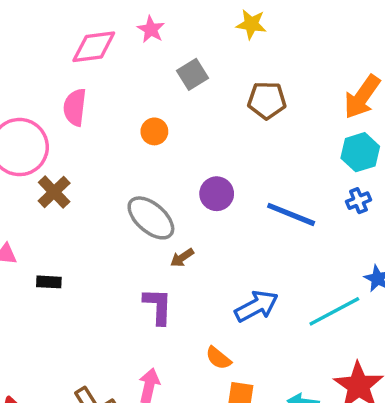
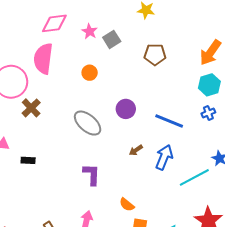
pink star: (151, 29) -> (90, 31), moved
pink semicircle: (75, 107) -> (43, 59), size x1.4
brown arrow: (182, 258) -> (136, 150), moved
blue arrow: (256, 306) -> (164, 157), moved, turned -40

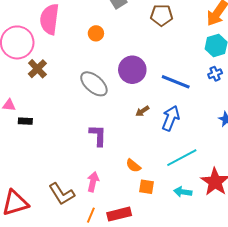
purple circle: (126, 109) -> (132, 70), size x1.4
black rectangle: (28, 160) -> (25, 121), moved
cyan line: (194, 177) -> (182, 158), moved

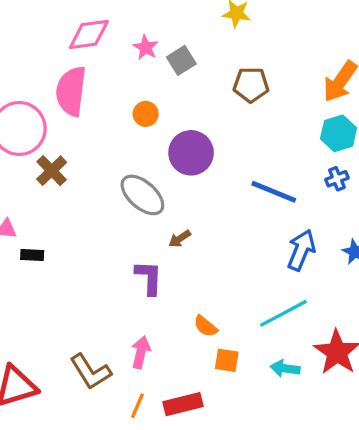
purple circle: (132, 70) -> (191, 153), moved
brown arrow: (142, 111) -> (180, 239), moved
blue arrow: (171, 118) -> (301, 250), moved

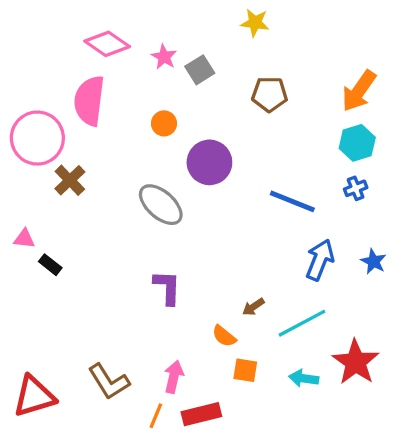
pink diamond: (89, 34) -> (107, 44), turned 42
brown arrow: (180, 239) -> (253, 307), moved
black rectangle: (32, 255) -> (50, 265), turned 35
pink arrow: (141, 352) -> (174, 377), moved

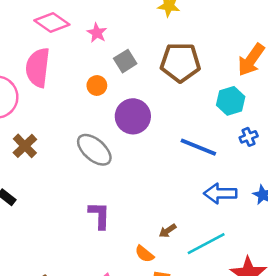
gray square: (200, 70) -> (125, 61), moved
brown pentagon: (270, 94) -> (180, 62), size x1.4
cyan hexagon: (357, 143) -> (231, 101), moved
brown cross: (70, 180) -> (25, 146), moved
blue arrow: (320, 260) -> (220, 193), turned -112

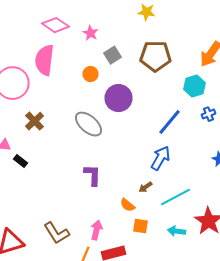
blue line: (198, 147) -> (170, 122), turned -72
blue arrow: (220, 193) -> (160, 158), moved, turned 120

